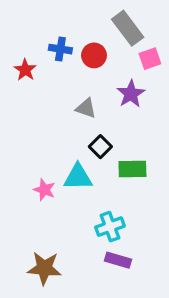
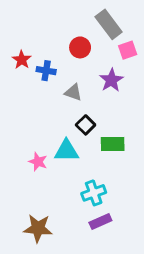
blue cross: (60, 49) -> (46, 71), moved
purple rectangle: (118, 260) -> (100, 221), turned -40

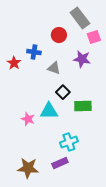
red star: (22, 60) -> (14, 63), moved
purple star: (111, 80) -> (82, 59), turned -30
purple rectangle: (100, 221) -> (60, 163), moved

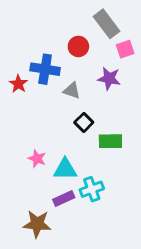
blue cross: (34, 52) -> (45, 69), size x1.5
cyan triangle: (49, 111) -> (65, 169), moved
purple rectangle: (60, 163) -> (64, 199), moved

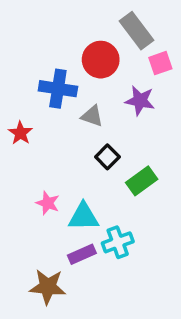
red circle: (78, 46) -> (101, 60), size x1.4
red star: (18, 84) -> (20, 133), moved
green rectangle: (110, 141) -> (142, 181), turned -35

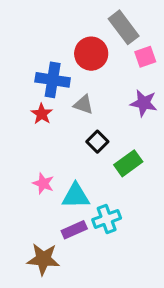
purple star: (140, 101) -> (144, 103), moved
red star: (20, 133) -> (42, 114), moved

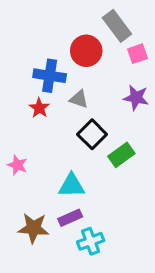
black square: (97, 142) -> (92, 134), size x1.4
pink star: (43, 183) -> (17, 165), moved
cyan cross: (107, 219) -> (91, 241), moved
brown star: (43, 259) -> (33, 228), moved

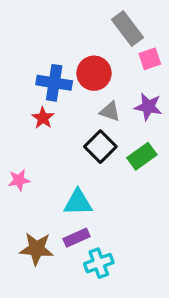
red circle: (86, 51) -> (94, 73), moved
gray triangle: (79, 99) -> (110, 111), moved
green rectangle: (121, 155) -> (142, 156), moved
pink star: (17, 165) -> (19, 180), turned -30

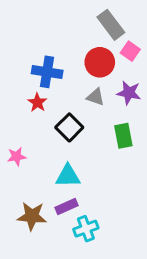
pink square: (150, 59) -> (130, 51), turned -36
red circle: (94, 73) -> (100, 62), moved
black square: (100, 147) -> (69, 127), moved
green rectangle: (142, 156) -> (123, 136), turned -65

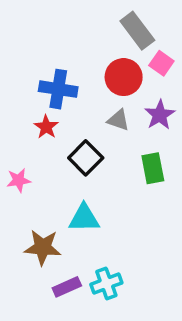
purple star: (129, 93) -> (160, 115), turned 30
pink star: (17, 157) -> (19, 180), moved
purple rectangle: (66, 206) -> (67, 287), moved
brown star: (32, 216) -> (43, 247), moved

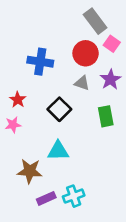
red star: (46, 127) -> (18, 100), moved

